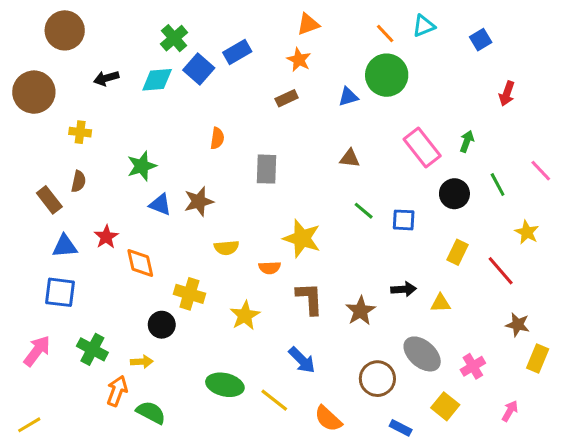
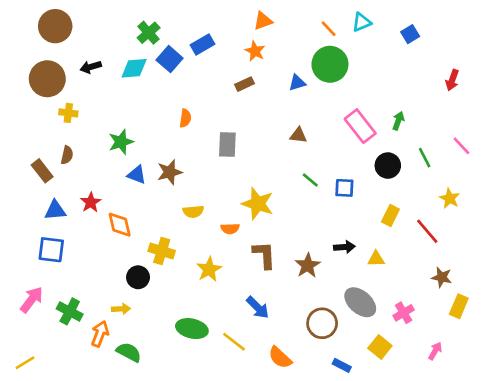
brown circle: (34, 92) -> (47, 79), moved
red arrow: (507, 94) -> (452, 80), moved
green cross: (92, 349) -> (70, 311), moved

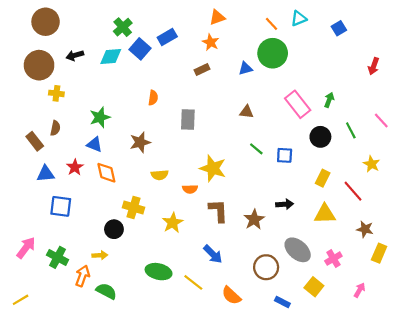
blue triangle: (137, 175) -> (94, 144), moved
orange diamond: (120, 225) -> (106, 173), moved
blue square: (51, 250) -> (61, 206), moved
yellow triangle: (376, 259) -> (325, 214), moved, size x1.5

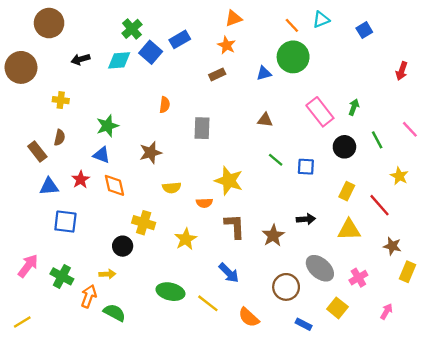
brown circle: (39, 65) -> (21, 67), moved

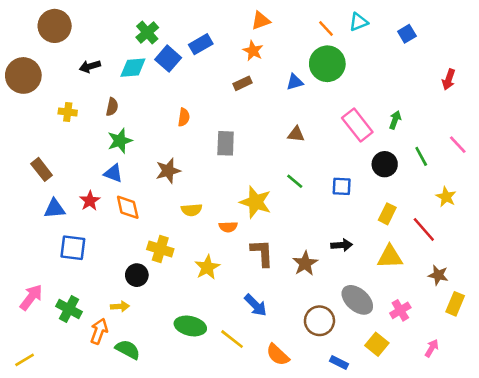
brown semicircle: (60, 137) -> (112, 107), moved
green line: (276, 160) -> (295, 181), moved

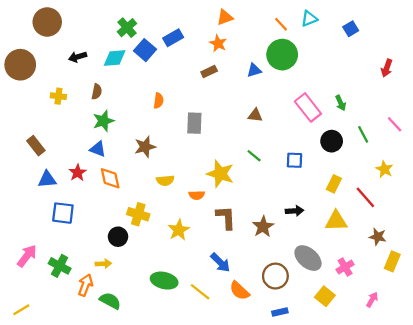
green arrow: (395, 120) -> (341, 103), turned 136
orange semicircle: (278, 355) -> (239, 291), moved
blue rectangle: (339, 363) -> (280, 312), moved, turned -40

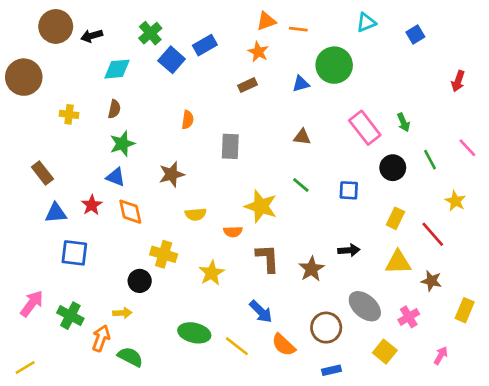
orange line: (281, 24) -> (298, 29), moved, turned -40
black arrow: (78, 57) -> (92, 36), moved
cyan diamond: (115, 58) -> (117, 69), moved
brown star: (378, 237) -> (431, 281), moved

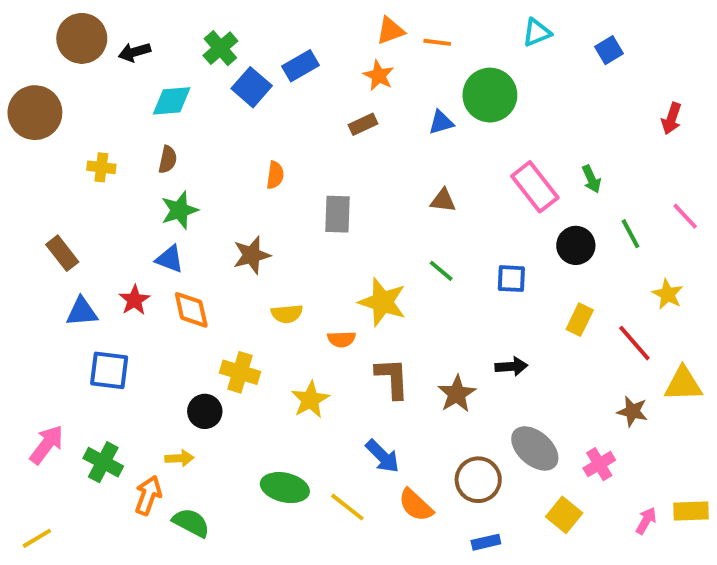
yellow triangle: (398, 262) -> (683, 384), moved
yellow rectangle: (465, 310) -> (691, 511), moved, turned 65

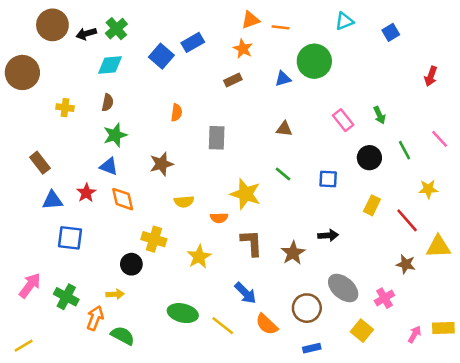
green cross: (220, 48) -> (116, 29), moved
pink rectangle: (535, 187) -> (343, 120), size x0.7
yellow star: (668, 294) -> (428, 189), turned -30

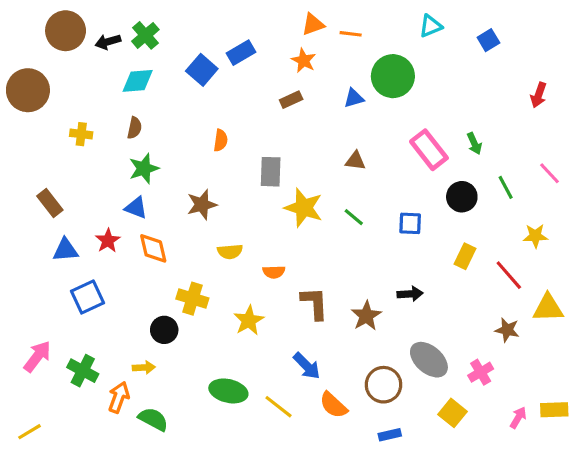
pink rectangle: (343, 120) -> (429, 150), size x1.4
yellow star: (245, 194) -> (304, 208), moved
blue square: (70, 238) -> (87, 297), turned -32

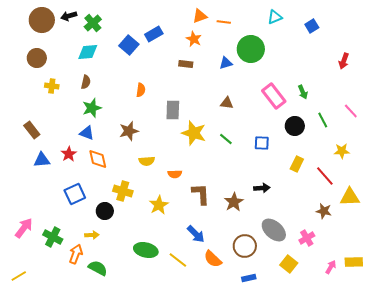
black arrow: (108, 42) -> (69, 16), moved
brown circle: (28, 90) -> (37, 58), moved, size x0.7
brown rectangle: (291, 100) -> (186, 64), turned 32
blue square: (87, 297) -> (75, 194), moved

